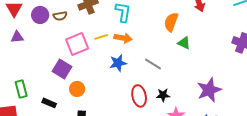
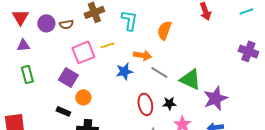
orange semicircle: (171, 22) -> (164, 30), moved
orange arrow: (123, 38) -> (142, 55), moved
green triangle: (184, 43) -> (190, 79), moved, size x1.6
green rectangle: (21, 89) -> (27, 74), moved
black rectangle: (49, 103) -> (63, 111), moved

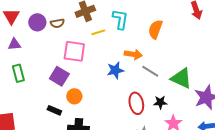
yellow line: (107, 45) -> (98, 32), moved
pink square: (83, 52) -> (74, 51), turned 30

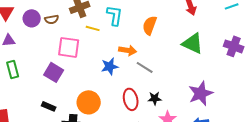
yellow line: (98, 32) -> (93, 28), turned 32
green triangle: (181, 78) -> (193, 43), moved
orange circle: (74, 96) -> (89, 102), moved, size x1.5

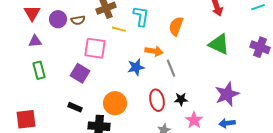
gray line: (145, 67) -> (171, 68), turned 36

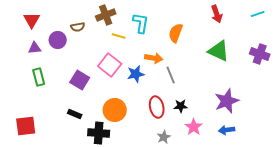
purple circle: (58, 19) -> (58, 40), moved
pink square: (95, 48) -> (110, 65), moved, turned 30

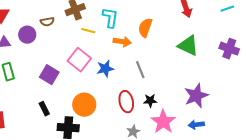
orange arrow: (154, 58) -> (122, 42), moved
black rectangle: (75, 114) -> (44, 109), turned 40
pink star: (194, 127) -> (163, 122), size x1.4

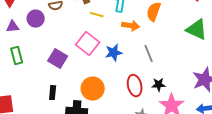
black rectangle: (44, 109) -> (53, 93), turned 32

